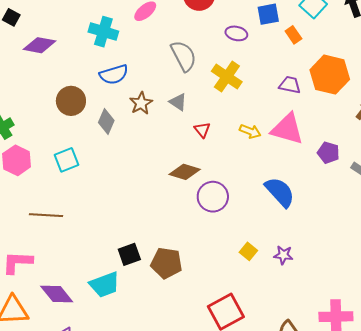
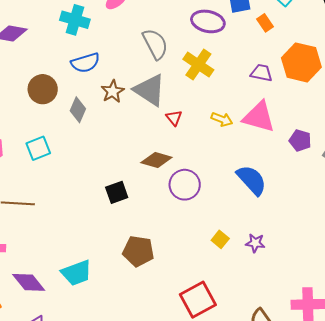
purple ellipse: (236, 33) -> (208, 21), size x1.5
gray triangle: (178, 102) -> (150, 90), size x1.8
black square: (129, 254) -> (117, 192), moved

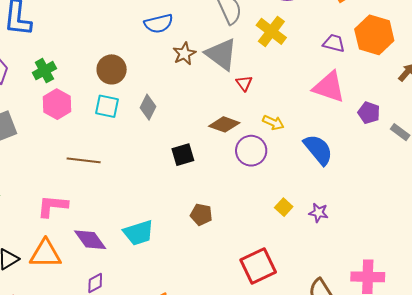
brown circle: (43, 89) -> (112, 69), moved
gray diamond: (78, 110) -> (148, 107), moved
yellow arrow: (222, 119) -> (273, 123), moved
cyan square: (38, 148) -> (107, 106), turned 30
brown pentagon: (138, 251) -> (201, 215), size x0.7

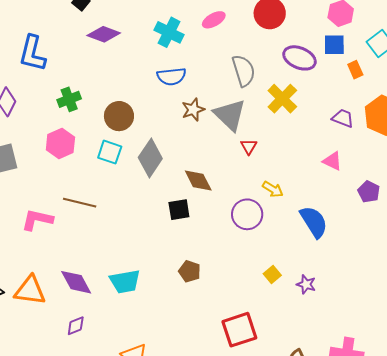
green cross: (44, 71) -> (69, 99), moved
pink triangle: (329, 87) -> (332, 161), size x0.6
gray diamond: (148, 107) -> (150, 158), size x1.5
brown diamond: (224, 124) -> (198, 180), moved, turned 36
pink L-shape: (53, 206) -> (37, 220), moved

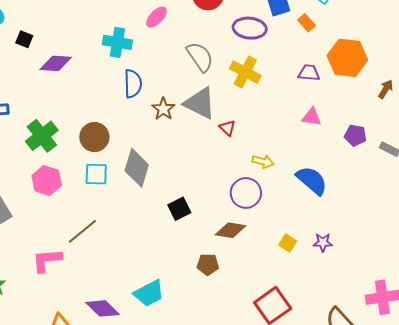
blue semicircle: (171, 76) -> (133, 84), turned -68
green cross: (69, 99) -> (42, 136), size x1.4
brown diamond: (198, 180) -> (231, 230), moved, turned -36
brown line: (80, 203) -> (82, 231), turned -36

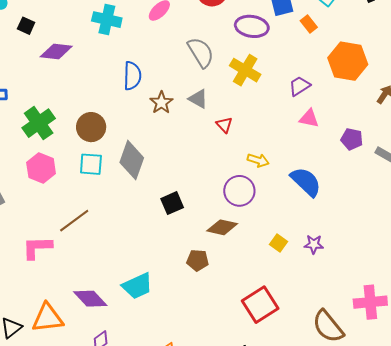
cyan cross: (117, 42) -> (107, 20), moved
purple trapezoid: (309, 73) -> (300, 86), moved, turned -40
gray triangle: (200, 103) -> (198, 99), size x0.6

